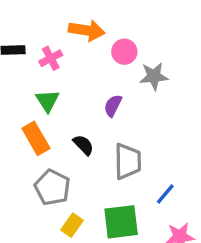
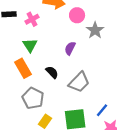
gray star: (154, 76) -> (95, 30), turned -30
gray trapezoid: (128, 161) -> (79, 82), turned 45
blue line: (165, 194) -> (102, 110), moved

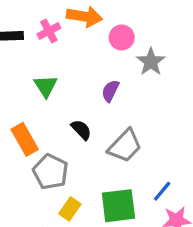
pink cross: (32, 19) -> (49, 31), moved
orange rectangle: (23, 68) -> (25, 139), moved

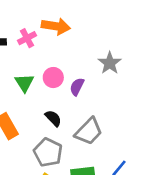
pink circle: (122, 37) -> (53, 78), moved
gray pentagon: (51, 172) -> (48, 152), moved

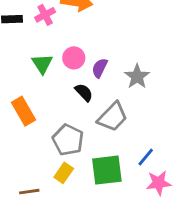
gray star: (110, 63) -> (137, 77), moved
black semicircle: (53, 118) -> (84, 92), moved

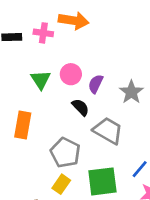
pink cross: (45, 15) -> (43, 33), turned 36
orange rectangle: (24, 111) -> (23, 125), turned 40
gray trapezoid: (113, 117) -> (108, 131), turned -104

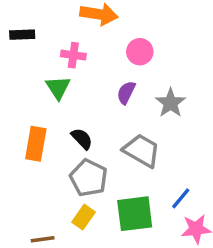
pink cross: (43, 33) -> (73, 55), moved
pink circle: (71, 74) -> (140, 52), moved
black semicircle: (80, 107) -> (82, 139), moved

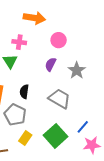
black semicircle: (82, 139) -> (24, 92), turned -128
gray pentagon: (89, 178) -> (15, 115), moved
green square: (135, 214) -> (56, 136), turned -35

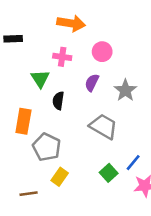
pink cross: (19, 42) -> (62, 57), moved
black semicircle: (24, 92) -> (58, 101), moved
green square: (56, 136) -> (109, 173), moved, size x0.6

